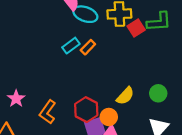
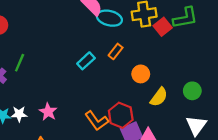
cyan rectangle: (71, 46) -> (86, 61), moved
orange L-shape: (48, 112) -> (97, 121), moved, turned -65
orange circle: (109, 117) -> (141, 74), moved

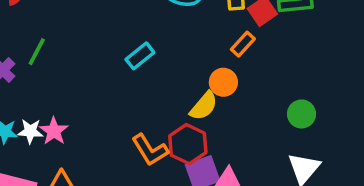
orange rectangle: (116, 51) -> (243, 44), moved
yellow semicircle: (159, 97) -> (204, 106), moved
pink star: (48, 112) -> (54, 131), moved

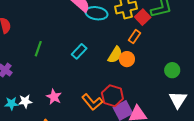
green line: (37, 52) -> (38, 49), moved
yellow semicircle: (204, 106) -> (115, 55), moved
pink star: (54, 131) -> (54, 97), moved

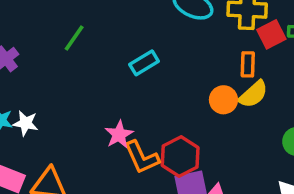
orange rectangle: (135, 37) -> (248, 64), turned -48
yellow semicircle: (115, 55) -> (253, 94), moved
pink star: (54, 97) -> (119, 135), moved

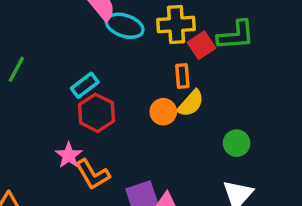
red hexagon: (180, 157) -> (96, 113), moved

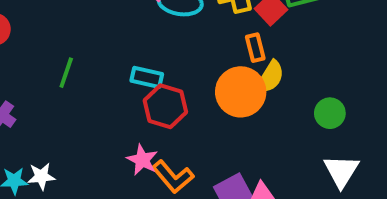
cyan rectangle: (85, 85) -> (147, 77), turned 60
orange circle: (163, 112) -> (241, 92), size x1.6

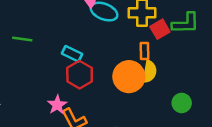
green line: (66, 73) -> (22, 39), turned 66
yellow semicircle: (270, 77) -> (149, 72), turned -35

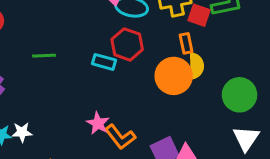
red square: (160, 29) -> (199, 15), turned -30
red hexagon: (80, 75) -> (127, 44), moved
green circle: (182, 103) -> (239, 95), size x1.5

